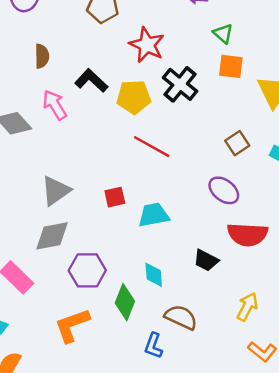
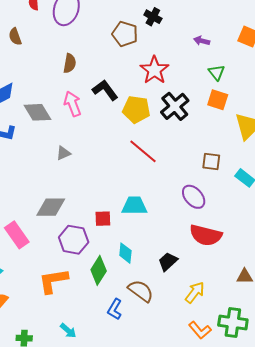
brown square: (237, 143) -> (211, 161), turned 30
gray triangle: (56, 191) -> (63, 153), moved, size x0.6
red square: (115, 197) -> (103, 219), moved
black trapezoid: (206, 260) -> (168, 261), moved, turned 100

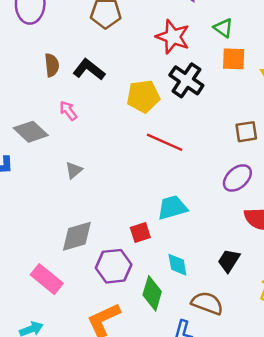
red star: (154, 70) -> (173, 37), moved
black L-shape: (105, 90) -> (89, 70), moved
pink arrow: (73, 104) -> (68, 111), size x0.7
purple ellipse: (194, 197) -> (237, 178), turned -75

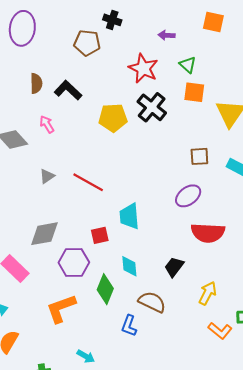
red line: (165, 142) -> (88, 182), moved
cyan trapezoid: (172, 208) -> (129, 216), turned -84

